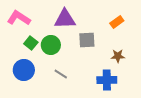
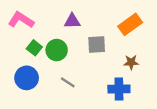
purple triangle: (65, 19) -> (72, 21), size x0.7
orange rectangle: (117, 22) -> (130, 24), size x1.5

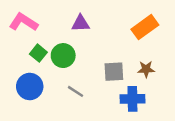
gray square: (97, 44) -> (114, 72), moved

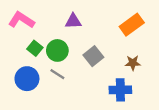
gray square: (114, 72) -> (93, 56), moved, turned -36
gray line: (76, 91) -> (57, 74), moved

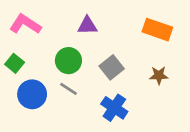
orange rectangle: (132, 25) -> (157, 30), turned 55
green square: (35, 48) -> (15, 63), moved
blue cross: (120, 90) -> (114, 108), moved, turned 35

